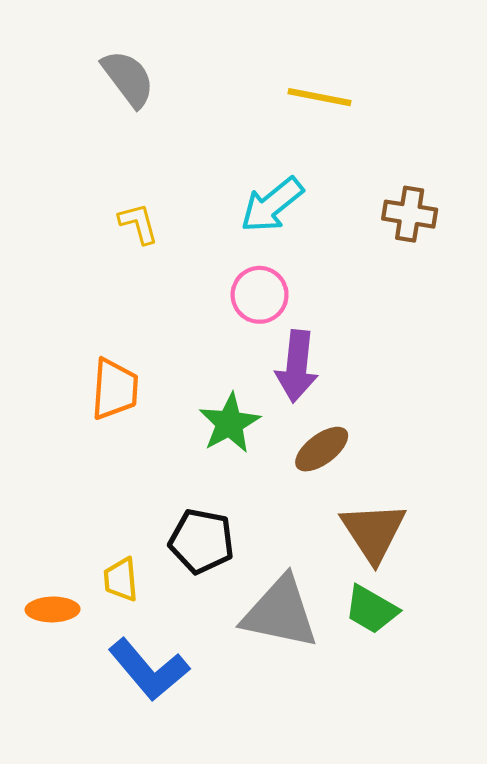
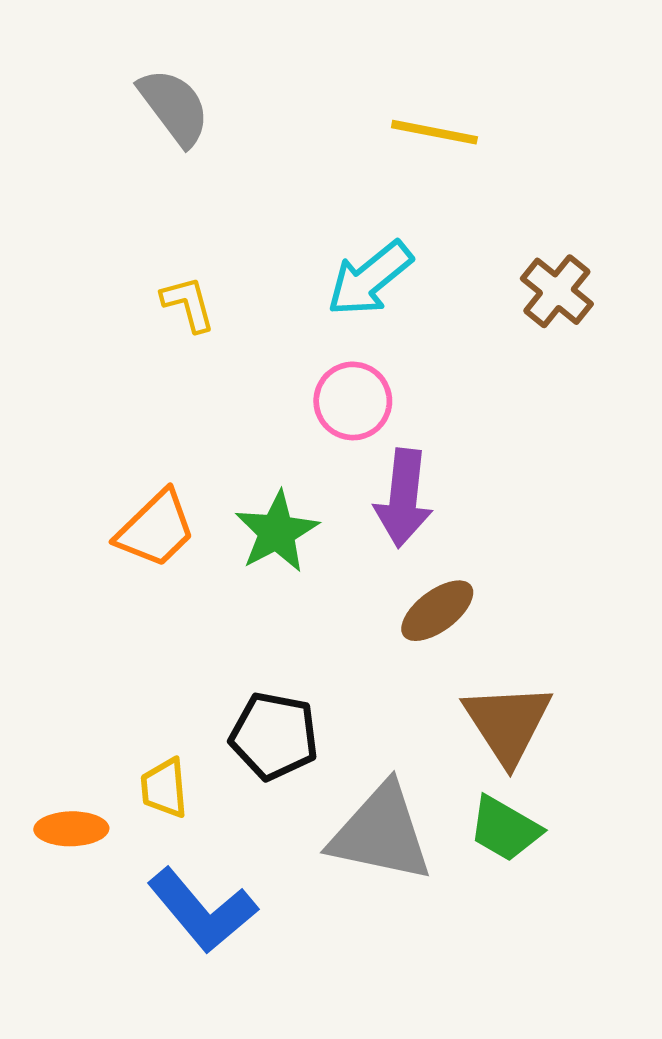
brown cross: (410, 214) -> (557, 291), turned 30
orange trapezoid: (115, 389) -> (156, 529), turned 42
green star: (230, 423) -> (277, 532), moved

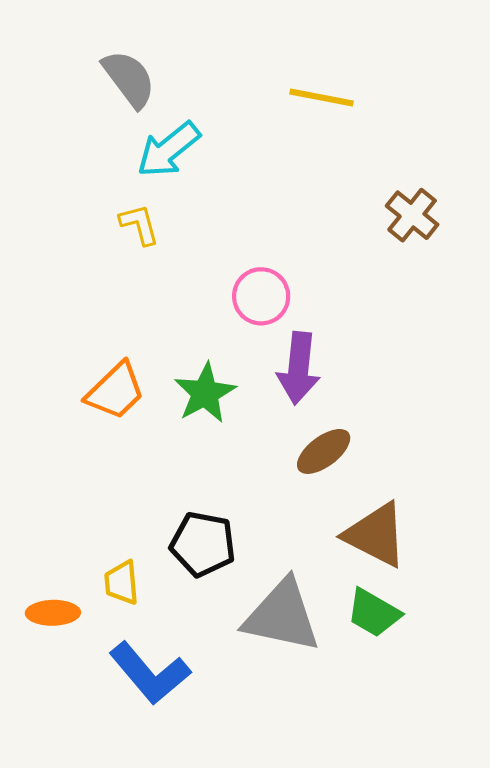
cyan arrow: (370, 279) -> (168, 150), moved
brown triangle: (508, 723) -> (376, 535), turned -30

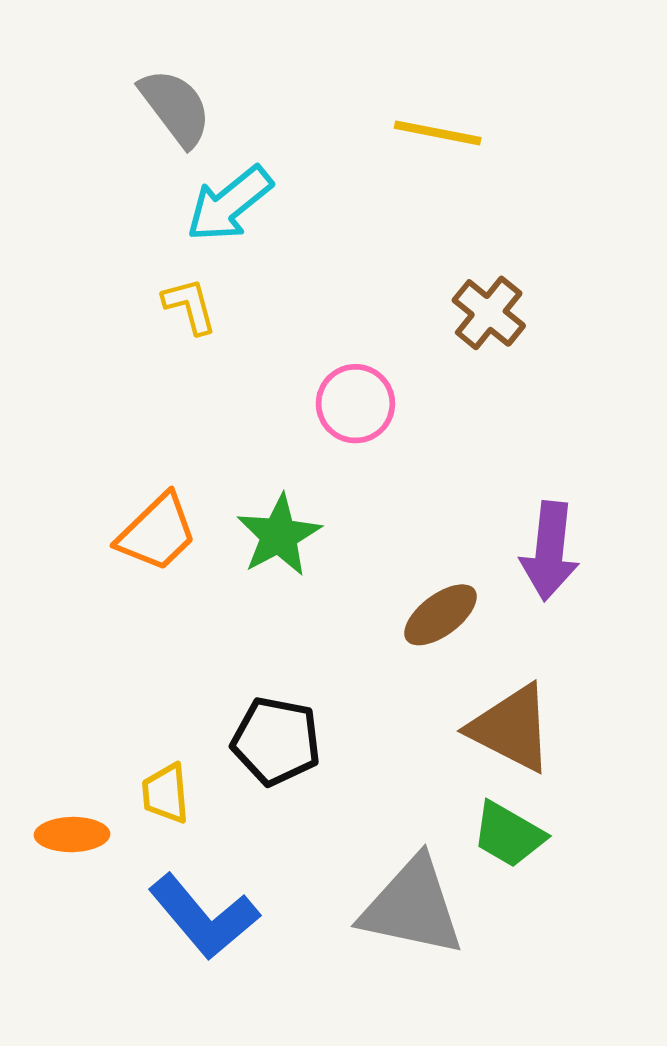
brown cross: (412, 215) -> (489, 313), moved
purple arrow: (299, 368) -> (550, 551), moved
gray triangle: (282, 616) -> (412, 907), moved

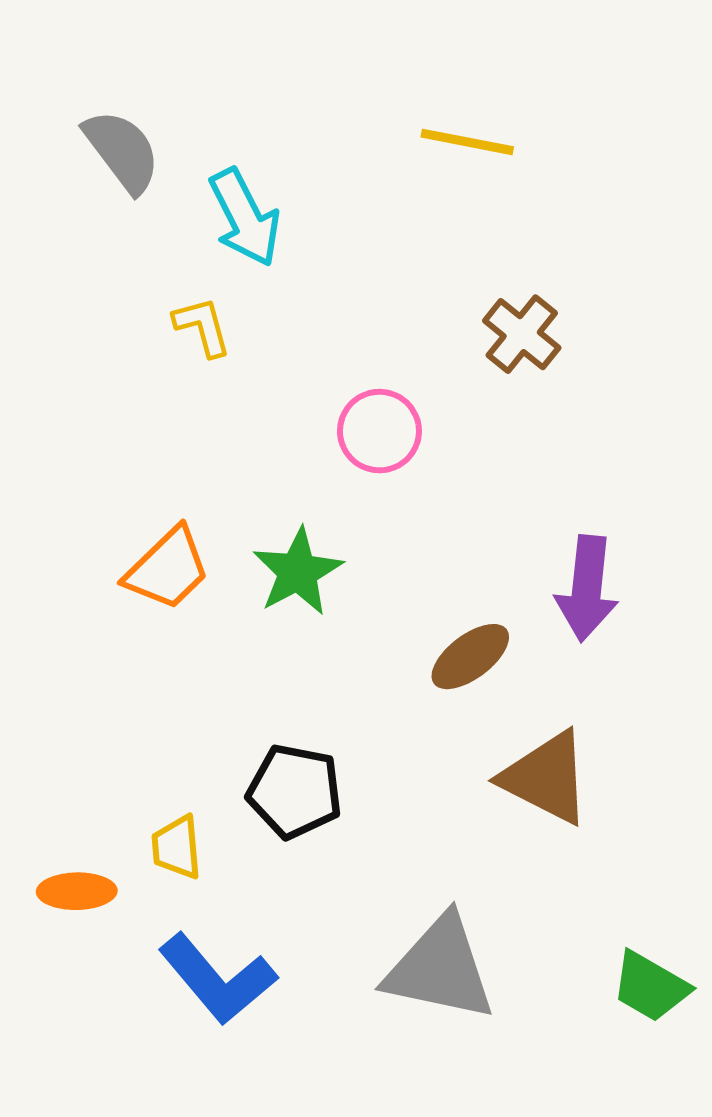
gray semicircle: (175, 107) -> (122, 151), moved
cyan arrow: (229, 204) -> (245, 218), turned -78
green trapezoid: (509, 835) -> (650, 987), moved

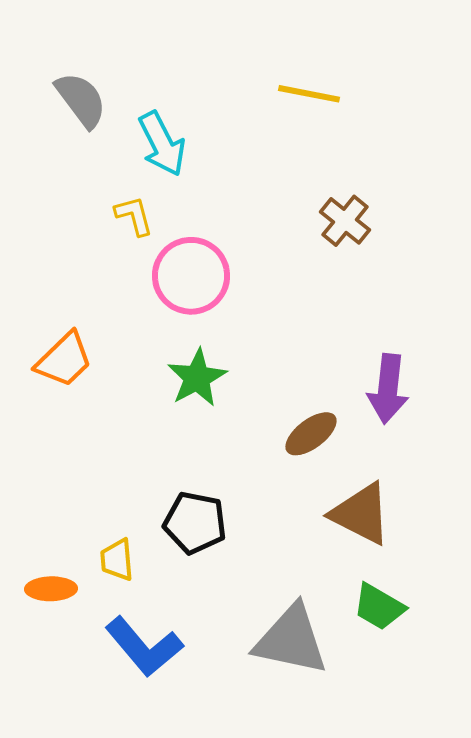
pink circle: (379, 431) -> (191, 276), moved, size x1.4
orange trapezoid: (168, 569) -> (64, 360), moved
green trapezoid: (650, 987) -> (379, 607), moved

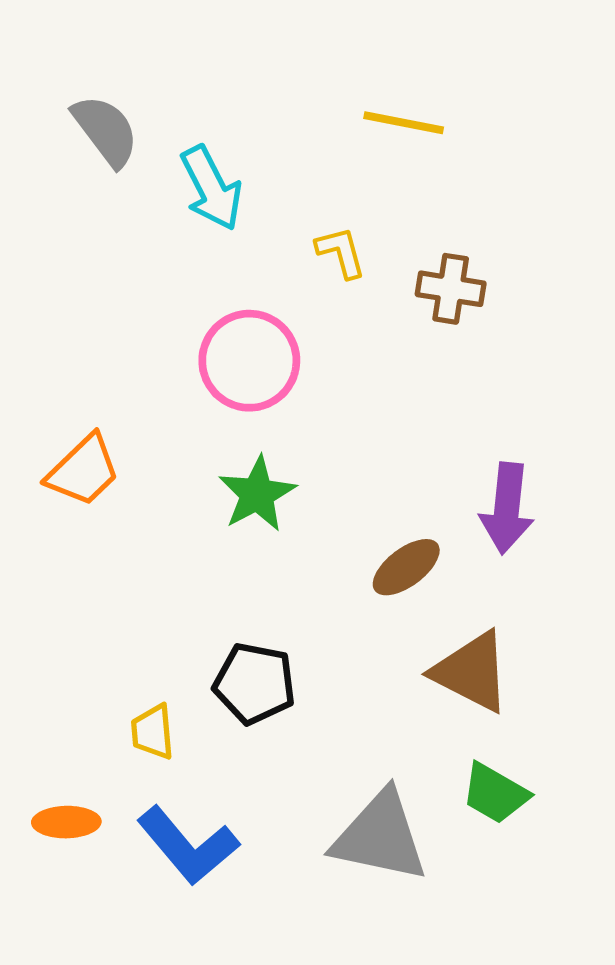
yellow L-shape: (134, 216) -> (341, 252), moved
brown cross: (345, 221) -> (451, 289), turned -30
orange ellipse: (51, 589) -> (66, 822), moved

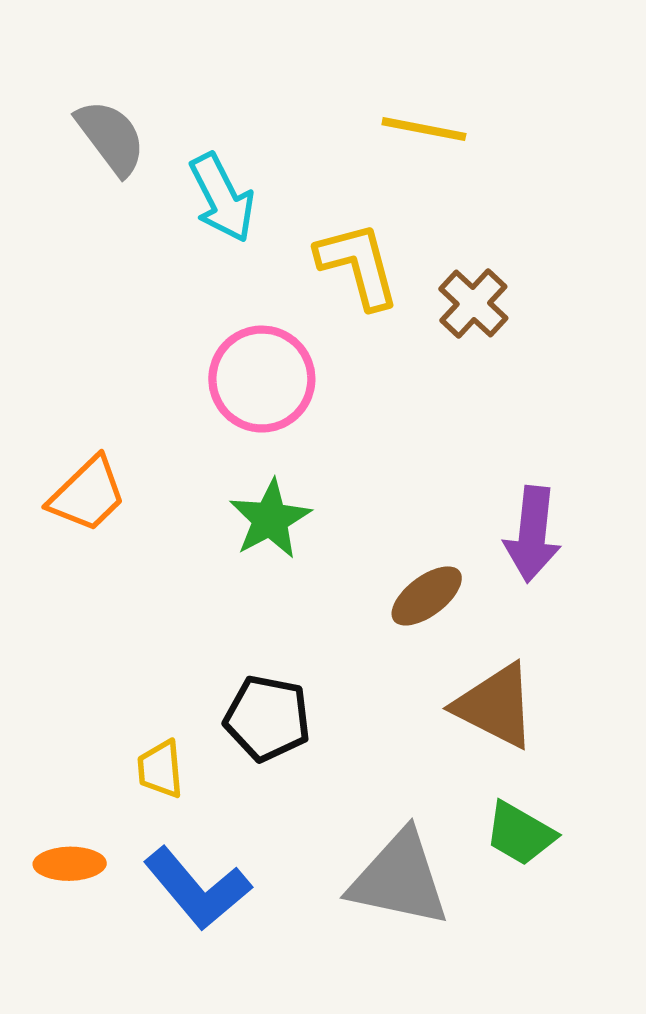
yellow L-shape: (341, 252) -> (358, 265), size x1.6
brown cross: (451, 289) -> (473, 303), turned 34

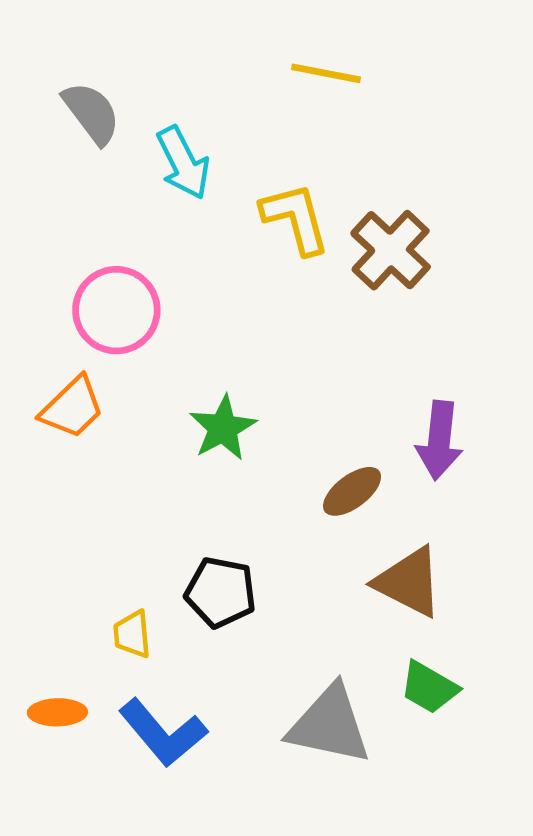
yellow line: (424, 129) -> (326, 73), moved
brown cross: (473, 303) -> (391, 250), size x1.4
pink circle: (262, 379) -> (116, 310), moved

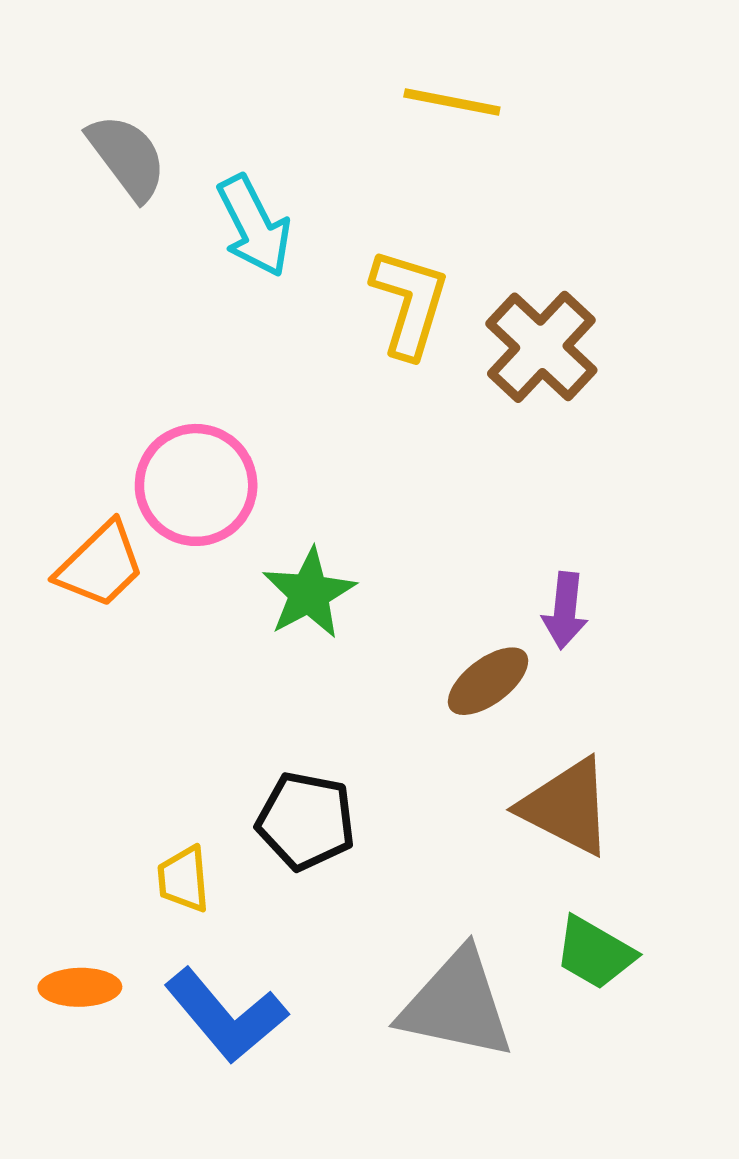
yellow L-shape: (295, 218) -> (410, 303), turned 32
pink circle: (116, 310) -> (196, 485), moved
purple arrow: (439, 440) -> (565, 611), moved, size x0.7

